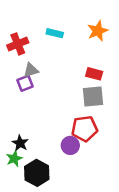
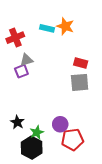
orange star: (98, 31) -> (65, 26), moved, turned -30
red pentagon: (85, 129) -> (72, 140), moved
green star: (14, 159) -> (37, 132), moved

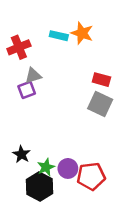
gray square: (80, 82) -> (100, 104), turned 30
purple circle: (60, 124) -> (68, 168), moved

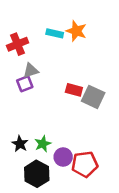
red rectangle: (101, 80) -> (74, 90), moved
green star: (46, 167) -> (43, 144), moved

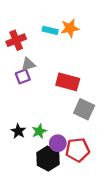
orange star: (76, 31) -> (70, 28), turned -30
red rectangle: (74, 90) -> (68, 82), size x1.5
gray square: (93, 97) -> (84, 109), moved
black hexagon: (37, 174) -> (48, 159), moved

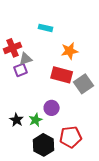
orange star: (70, 28) -> (70, 51), moved
red cross: (16, 40) -> (13, 48), moved
gray square: (84, 109) -> (84, 84), moved, turned 30
purple circle: (58, 143) -> (52, 108), moved

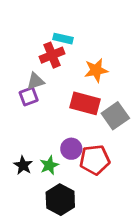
red cross: (13, 48) -> (52, 55), moved
red pentagon: (71, 137) -> (95, 160), moved

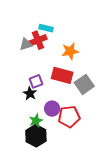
gray triangle: (35, 81) -> (26, 44), moved
purple square: (29, 96) -> (36, 81), moved
black star: (23, 165) -> (30, 93), moved
black hexagon: (60, 200) -> (36, 136), moved

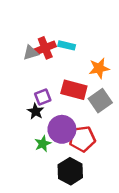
cyan rectangle: (46, 28) -> (67, 45), moved
orange star: (70, 51) -> (99, 68), moved
purple circle: (52, 109) -> (62, 129), size x1.5
black hexagon: (36, 136) -> (70, 171), moved

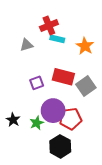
red cross: (45, 48) -> (49, 25), moved
orange star: (99, 68) -> (85, 46), moved, turned -30
black star: (36, 111) -> (13, 120), moved

